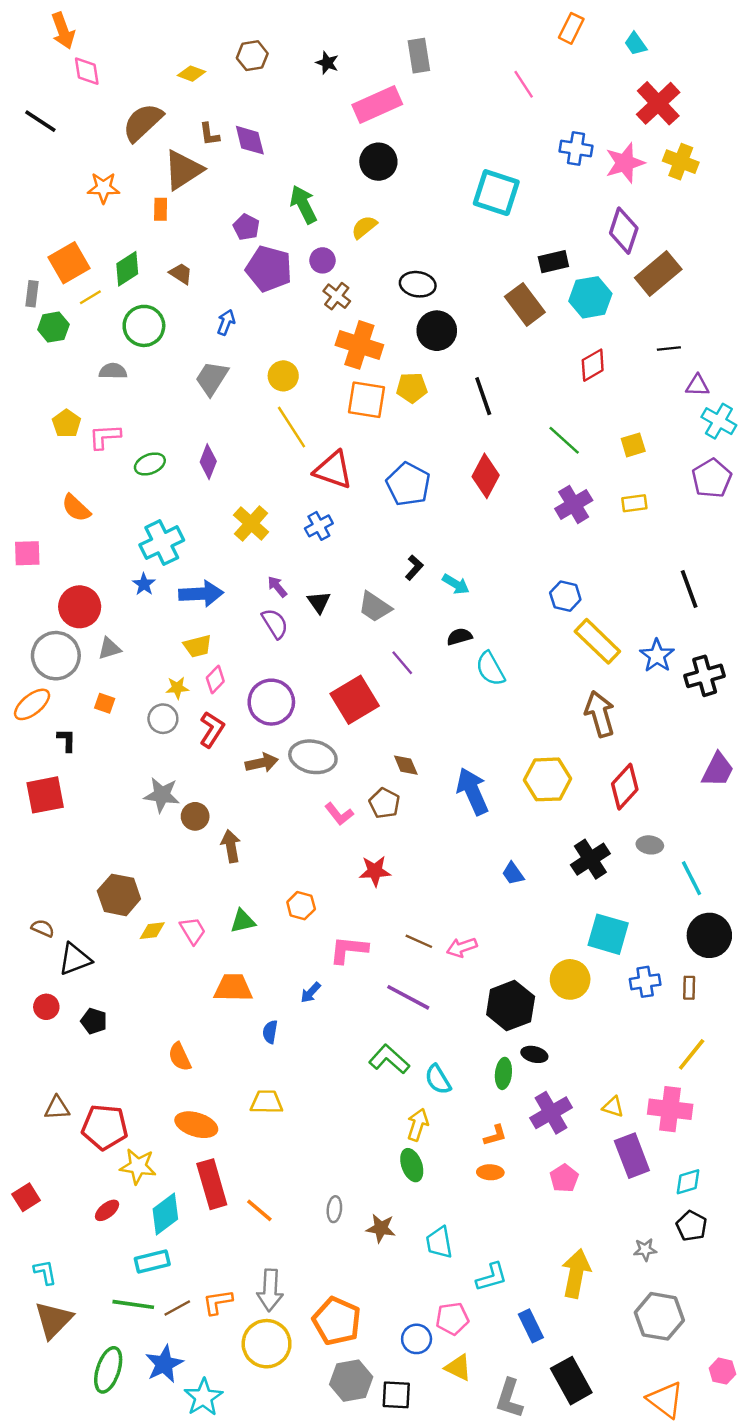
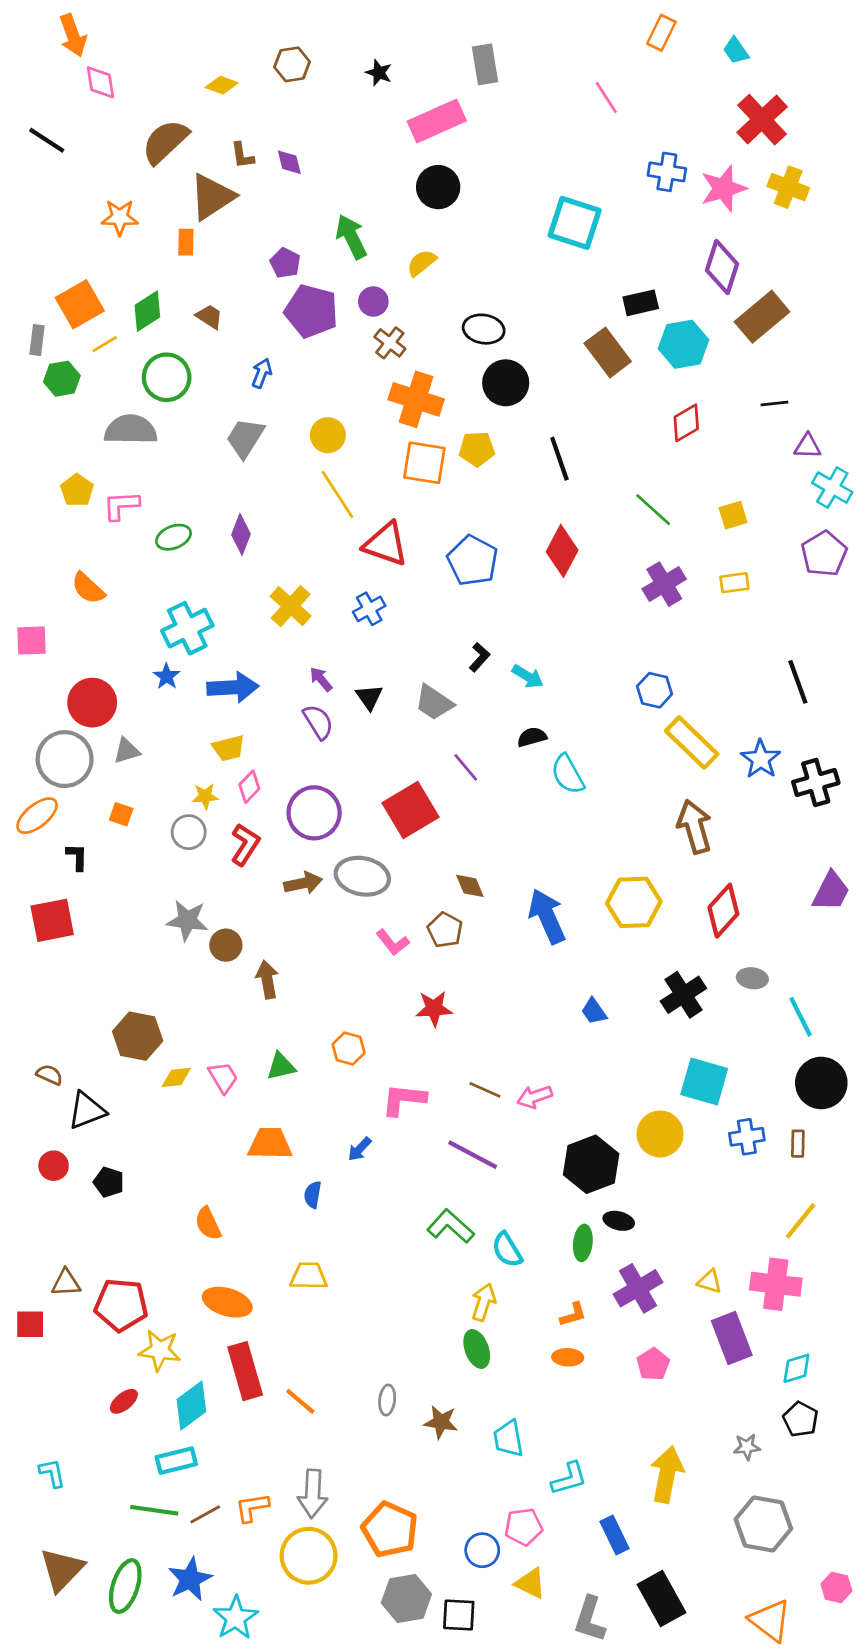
purple diamond: (250, 140) -> (289, 162), size x0.7
gray semicircle: (113, 371) -> (131, 430), size x1.6
red square: (26, 1197) -> (30, 1324), moved, turned 32
brown triangle: (53, 1320) -> (62, 1570), moved

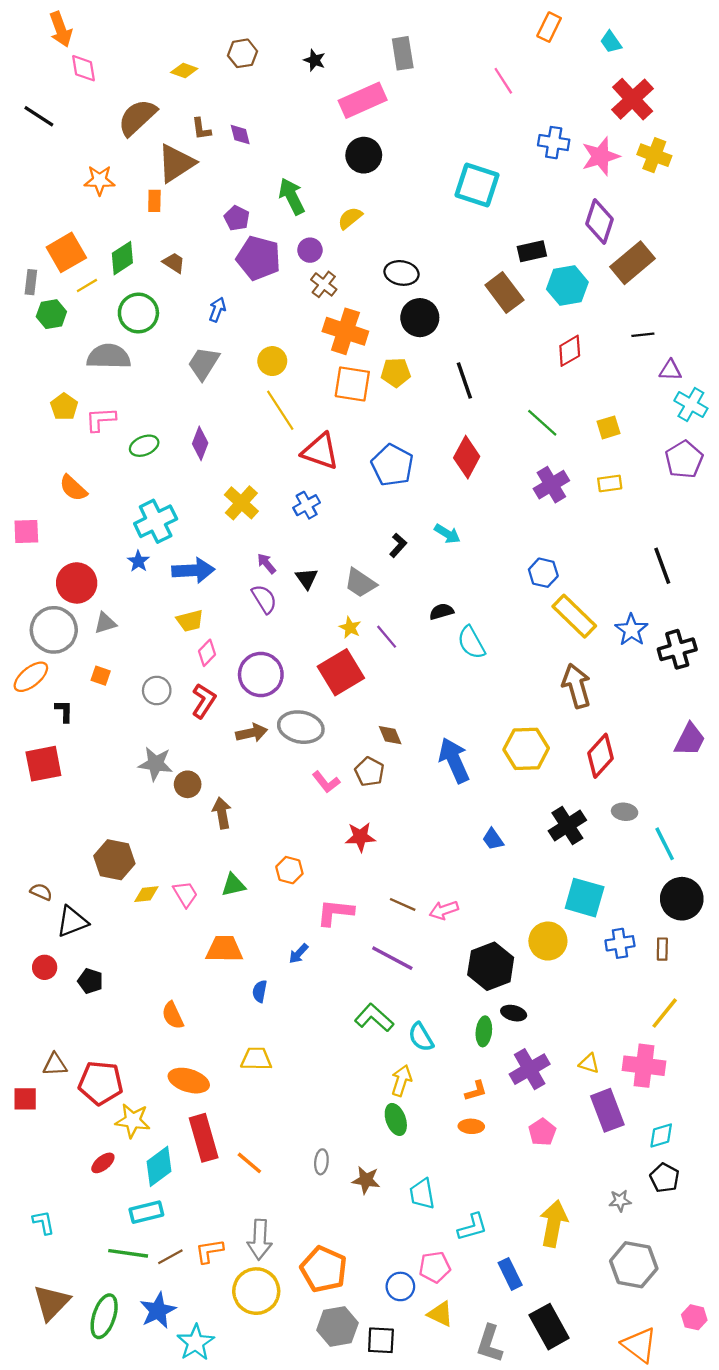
cyan arrow: (528, 676) -> (447, 534), moved
yellow star: (205, 796) -> (350, 628), moved, turned 30

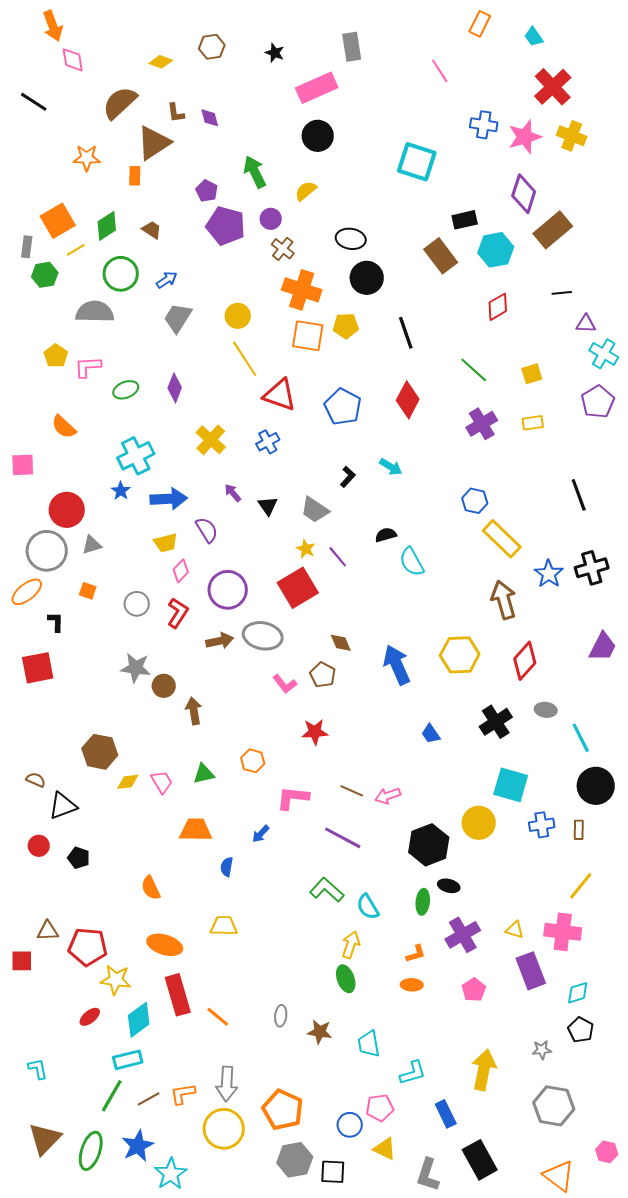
blue arrow: (217, 310) -> (167, 280), moved, turned 35
purple semicircle: (264, 599) -> (207, 530), moved
blue star: (631, 630) -> (549, 574), moved
green line: (128, 1253) -> (112, 1096), turned -68

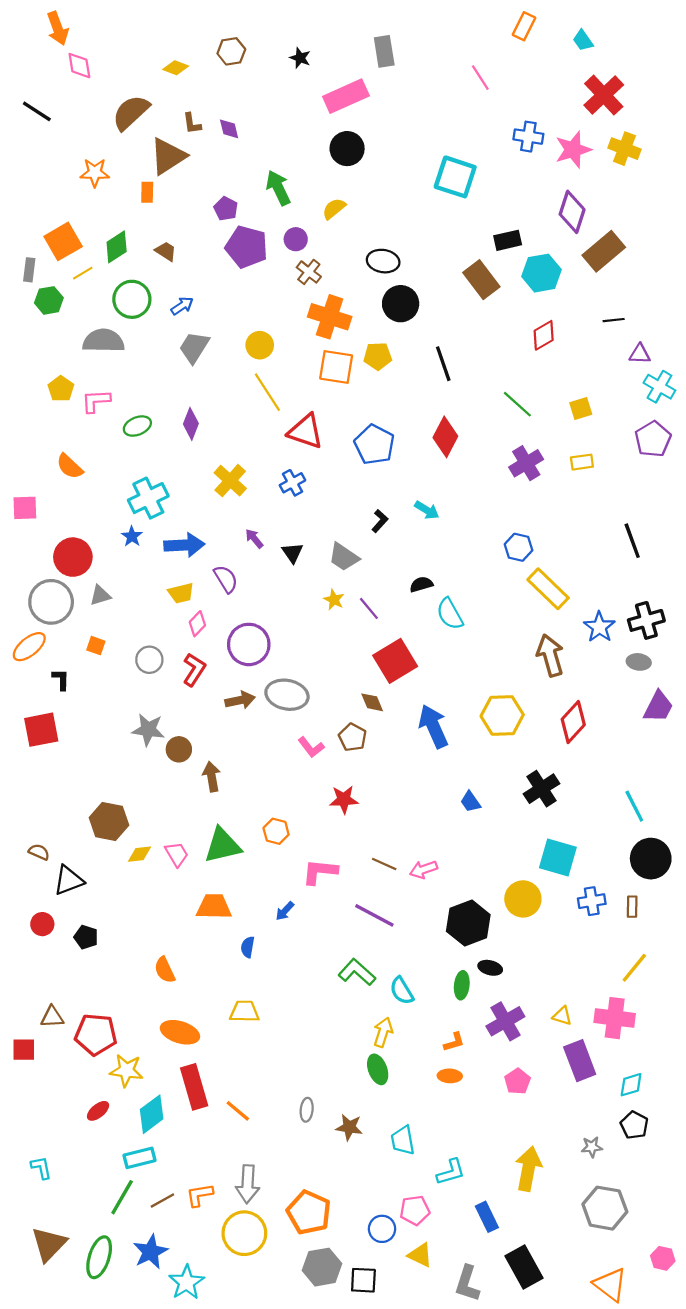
red square: (298, 588) -> (395, 661), moved
gray ellipse: (546, 710) -> (639, 662), moved
green triangle: (204, 774) -> (223, 845), size x1.6

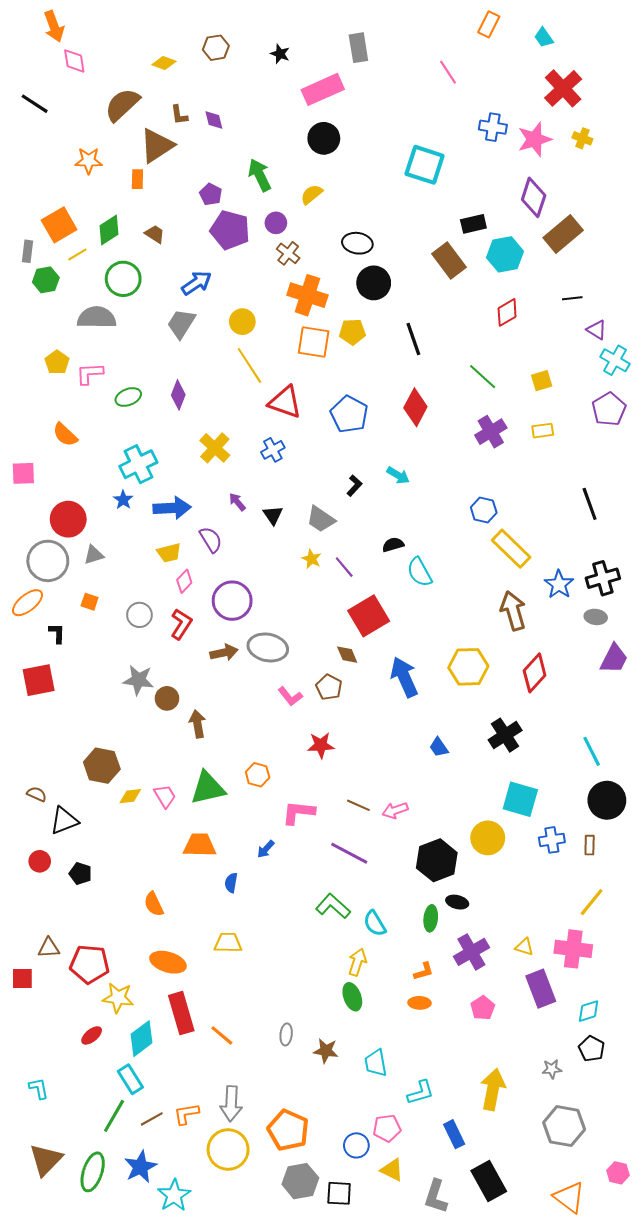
yellow cross: (625, 149) -> (582, 138), size x0.7
blue arrow: (182, 306) -> (197, 283), moved, size x1.4
purple triangle: (640, 354) -> (597, 330), turned 30
cyan rectangle: (140, 1158) -> (130, 1079), turned 72

